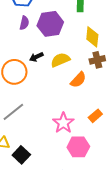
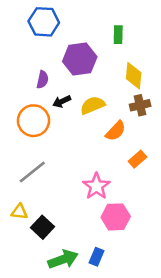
purple semicircle: (24, 23) -> (42, 80), moved
orange rectangle: (95, 116) -> (137, 159), moved

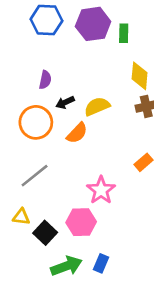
purple hexagon: (80, 59) -> (93, 24), moved
orange semicircle: (116, 131) -> (77, 133), moved
pink hexagon: (116, 217) -> (81, 222), moved

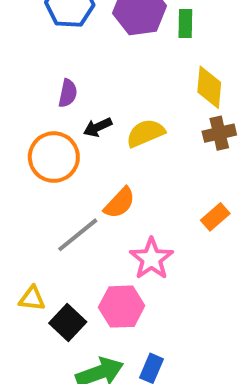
orange semicircle: (77, 133) -> (120, 203), moved
gray line: (35, 176) -> (78, 235), moved

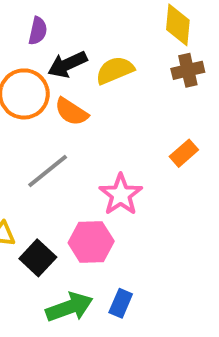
black arrow: (98, 127) -> (67, 64), size x1.4
orange semicircle: (120, 203) -> (71, 112), moved, turned 80

